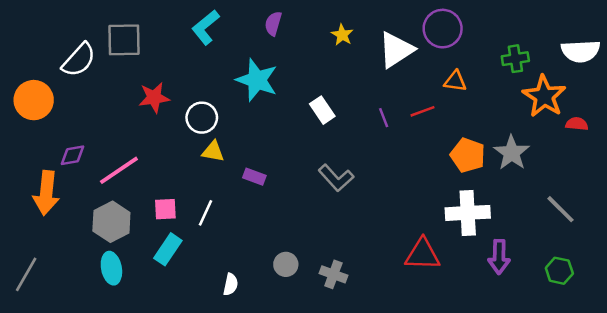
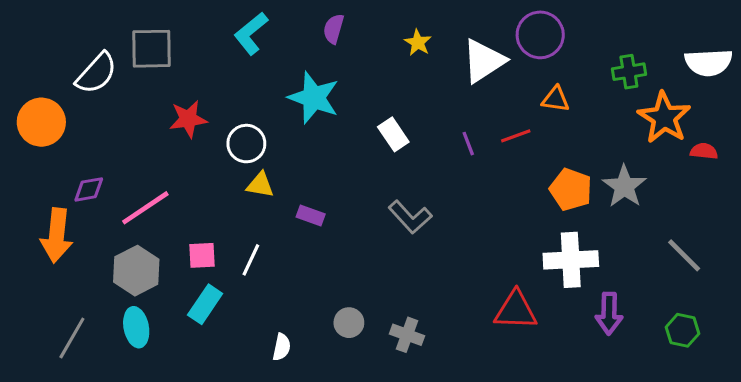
gray line: (26, 274) -> (72, 338), moved

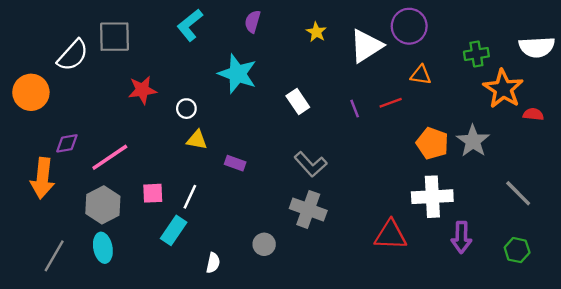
white circle: (246, 144) -> (186, 109), size x0.7
cyan rectangle: (205, 304) -> (174, 230), moved
gray cross: (407, 335) -> (308, 209), moved, size x1.4

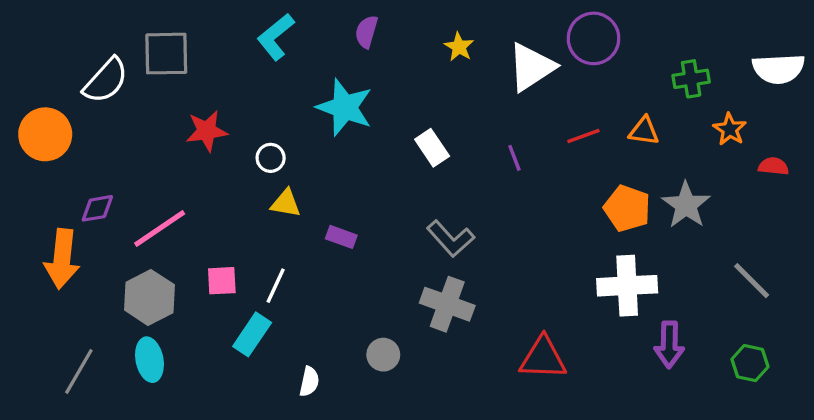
orange triangle: (421, 75) -> (644, 131), moved
orange star: (503, 89) -> (730, 129), size x0.6
red line: (391, 103) -> (583, 136), moved
red triangle: (391, 235) -> (543, 358), moved

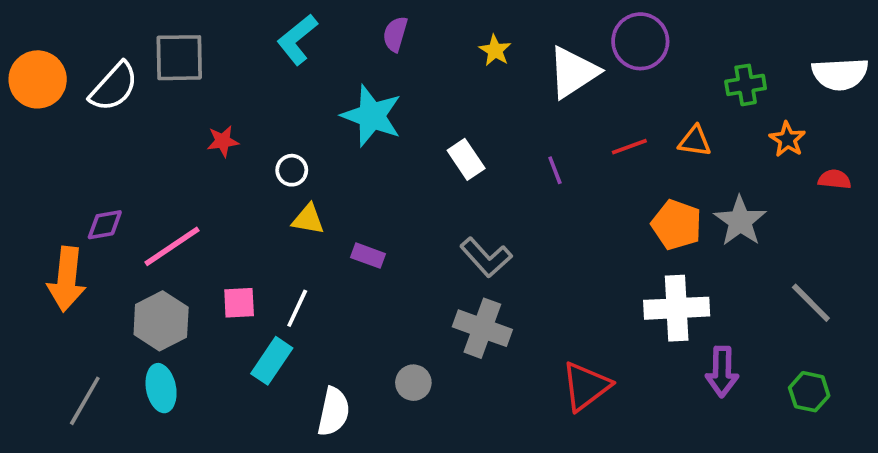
red star: (207, 131) -> (223, 141), size x0.7
orange circle: (45, 134) -> (38, 79), moved
red triangle: (543, 358) -> (586, 386), turned -39
white semicircle: (309, 382) -> (334, 412), size x1.5

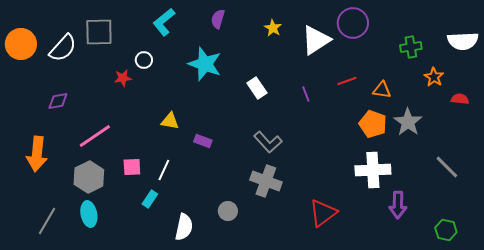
orange triangle: (695, 141) -> (382, 90), moved
white circle: (292, 170) -> (144, 60), moved
purple diamond: (105, 225) -> (58, 101), moved
cyan rectangle: (272, 361) -> (150, 199), size x0.7
green hexagon: (809, 392) -> (446, 230), moved

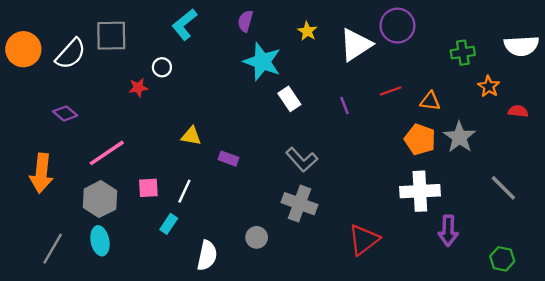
cyan star: (205, 64) -> (262, 62), moved
purple diamond: (58, 101) -> (65, 113), turned 50

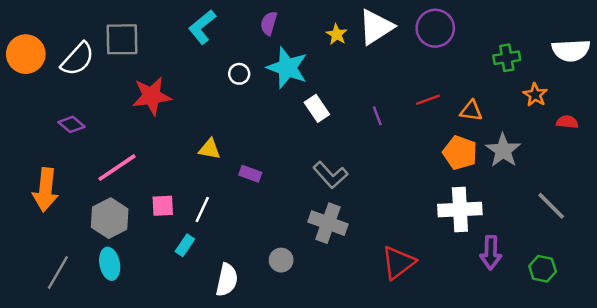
white triangle: (356, 45) -> (376, 27), moved
white circle: (162, 67) -> (239, 74), moved
red star: (138, 88) -> (152, 96), size x1.8
green hexagon: (502, 259) -> (543, 269), moved

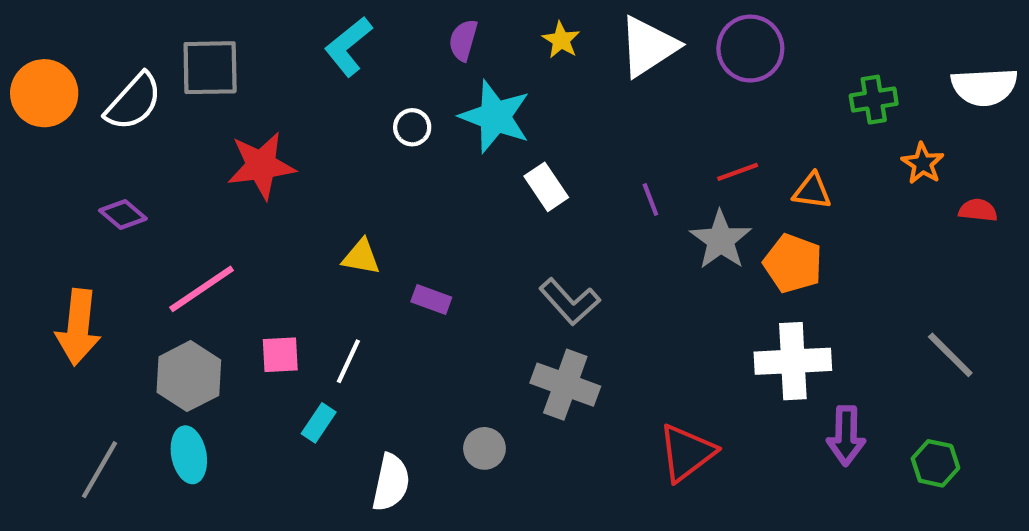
yellow star: (337, 34) -> (561, 40), moved
gray star: (503, 150) -> (721, 240), moved

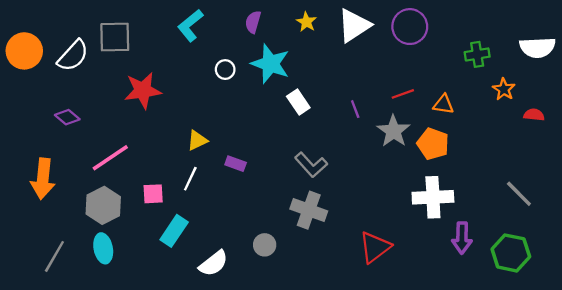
yellow triangle: (361, 257) -> (197, 140), turned -35
white line: (348, 361) -> (190, 179), moved
cyan rectangle: (319, 423) -> (174, 231), size x1.5
green hexagon: (935, 463) -> (511, 253), size x1.5
white semicircle: (391, 482) -> (214, 263), turned 40

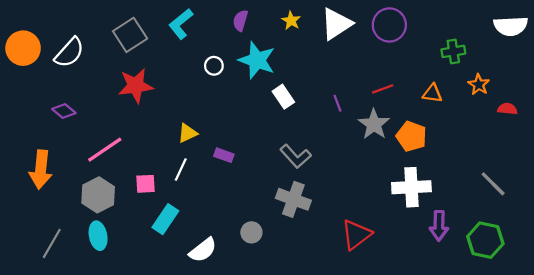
gray square: (115, 37) -> (130, 35), moved, turned -32
white semicircle: (537, 47) -> (511, 26), moved
orange triangle: (443, 104) -> (432, 93), moved

